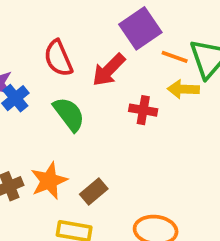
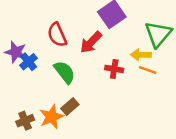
orange line: (175, 57) -> (148, 70), moved
brown rectangle: (94, 192) -> (70, 107), moved

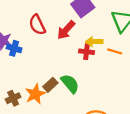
yellow arrow: (141, 55) -> (94, 42), moved
blue cross: (29, 62) -> (14, 48), turned -32
green semicircle: (65, 72) -> (70, 84), moved

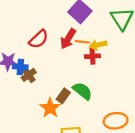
red semicircle: (37, 25) -> (39, 39), turned -96
orange line: (115, 51) -> (83, 42), moved
brown cross: (13, 98) -> (29, 75), moved

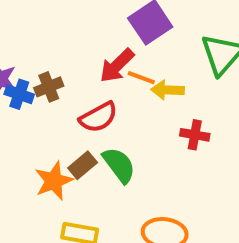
red semicircle: (39, 39) -> (98, 117), moved
red cross: (92, 56) -> (195, 135), moved
brown cross: (29, 75) -> (49, 87), moved

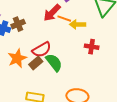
red semicircle: (98, 117) -> (42, 50), moved
orange star: (54, 181) -> (17, 58), moved

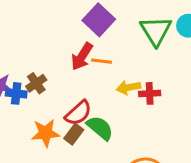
yellow arrow: (78, 24) -> (128, 87), moved
orange star: (17, 58) -> (46, 133), turned 30

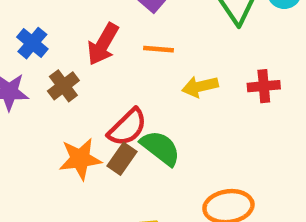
red arrow: (82, 56) -> (103, 44), moved
blue cross: (16, 93) -> (32, 43), moved, turned 36
red cross: (150, 93) -> (264, 86), moved

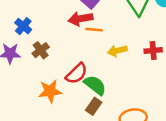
red arrow: (103, 44) -> (81, 19), moved, turned 50
brown rectangle: (122, 159) -> (94, 106), moved

